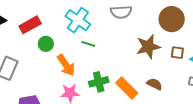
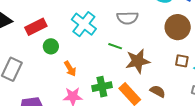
green line: (88, 44) -> (115, 46), moved
brown star: (148, 47) -> (138, 61), moved
orange arrow: (66, 65) -> (70, 69), size x0.7

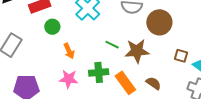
brown circle: (178, 27) -> (159, 22), moved
green line: (115, 46) -> (112, 45), moved

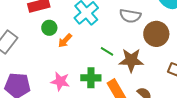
orange arrow: (69, 51) -> (65, 41), moved, turned 63

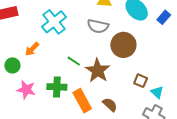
green circle: (49, 28) -> (12, 65), moved
brown star: (131, 60) -> (98, 71), turned 30

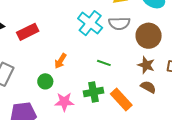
cyan cross: (54, 22) -> (90, 23), moved
brown star: (98, 71) -> (146, 65), moved, size x0.7
brown semicircle: (110, 105) -> (148, 87), moved

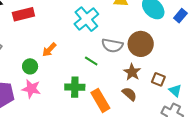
gray semicircle: (119, 23) -> (112, 45), moved
pink star: (64, 102) -> (31, 89), moved

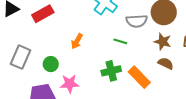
green circle: (30, 66) -> (51, 64), moved

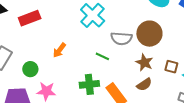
brown semicircle: (166, 63) -> (144, 85), turned 112

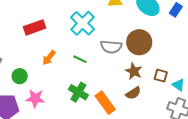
red rectangle: (30, 18) -> (34, 27), moved
green line: (102, 56) -> (80, 59), moved
green cross: (89, 84) -> (78, 92), turned 36

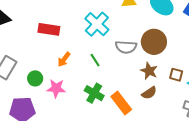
red rectangle: (34, 27) -> (49, 29), turned 30
green line: (80, 59) -> (95, 60), turned 32
pink star: (35, 98) -> (56, 88), moved

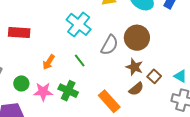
red rectangle: (49, 29) -> (19, 33), moved
gray semicircle: (126, 47) -> (109, 45), turned -60
brown square: (176, 75) -> (154, 76), moved, turned 32
green cross: (94, 93) -> (68, 91), moved

